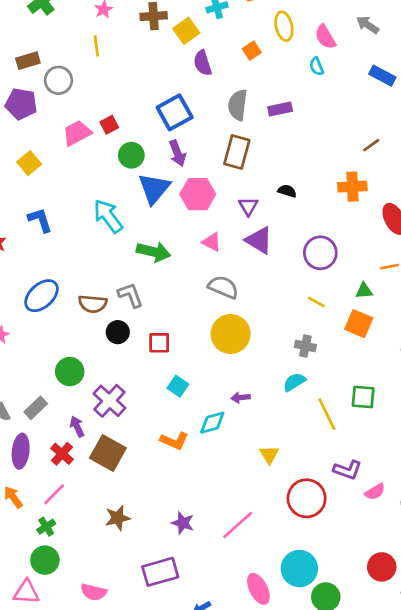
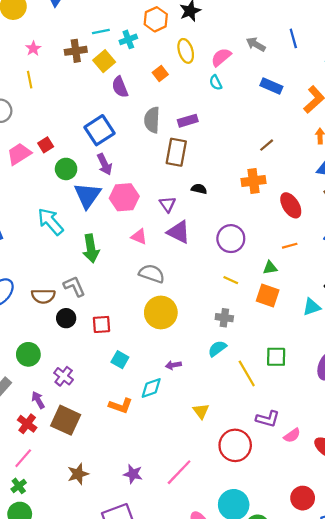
pink semicircle: (325, 37) -> (221, 57), turned 85
brown rectangle: (237, 152) -> (176, 152), moved
green arrow: (154, 252) -> (91, 248), turned 72
purple cross: (109, 401) -> (64, 376), size x0.7

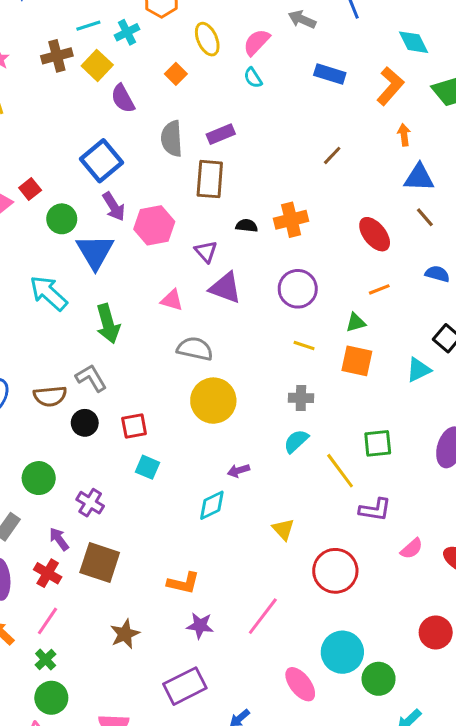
orange cross: (254, 181) -> (291, 220), moved
pink hexagon: (124, 197) -> (154, 225), moved
cyan square: (120, 360) -> (148, 467), moved
orange L-shape: (121, 406) -> (183, 583), moved
purple L-shape: (268, 419) -> (375, 510), moved

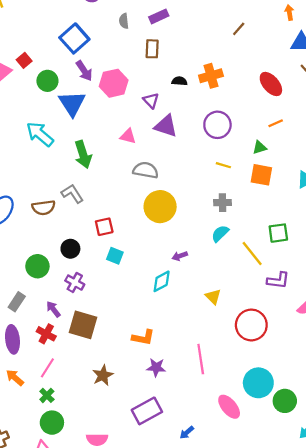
gray semicircle: (172, 139) -> (124, 21), size x0.6
brown rectangle: (210, 179) -> (152, 49), size x0.7
black circle: (85, 423) -> (70, 249), moved
pink line: (263, 616) -> (201, 359), turned -44

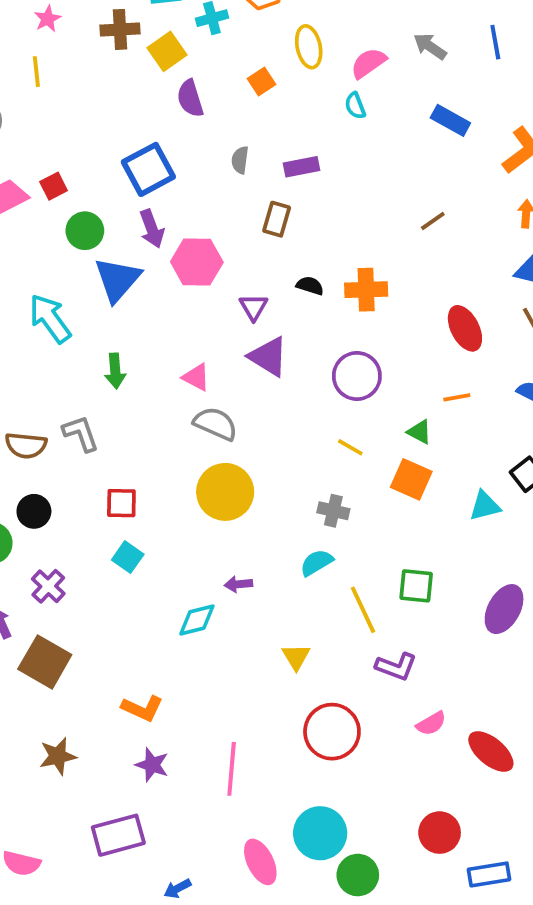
pink triangle: (128, 136) -> (196, 377), moved
green triangle: (260, 147) -> (419, 432), turned 32
green arrow: (83, 154) -> (115, 371), size x0.7
black circle: (70, 249) -> (34, 511), moved
yellow triangle: (213, 297) -> (296, 657), moved

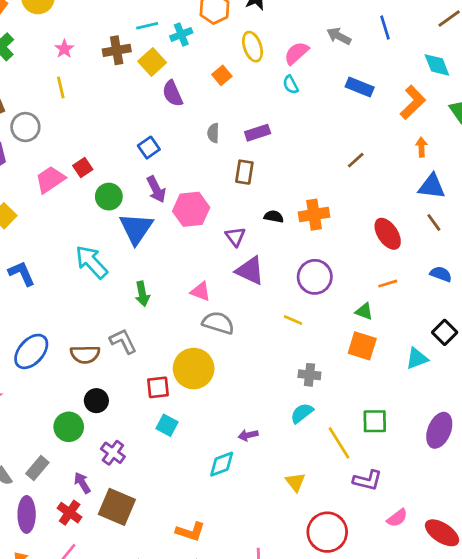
blue square: (148, 169) -> (149, 148), size x0.6
yellow line: (350, 447) -> (293, 320), moved
yellow circle: (225, 492) -> (194, 369), moved

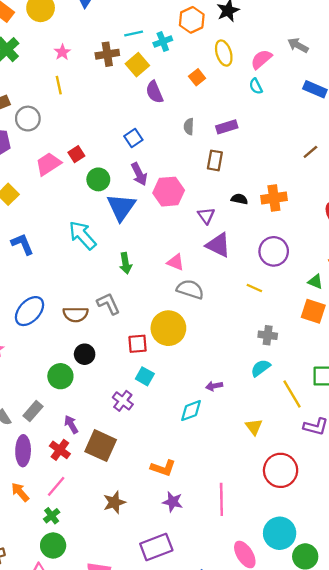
purple cross: (113, 453) -> (123, 401), moved

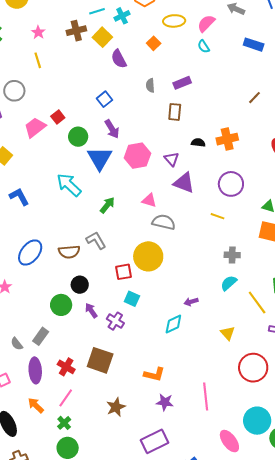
yellow ellipse: (224, 53) -> (174, 21), turned -70
pink hexagon: (169, 192) -> (137, 156), moved
green arrow: (126, 263) -> (107, 205), turned -126
purple arrow: (71, 424) -> (91, 310), moved

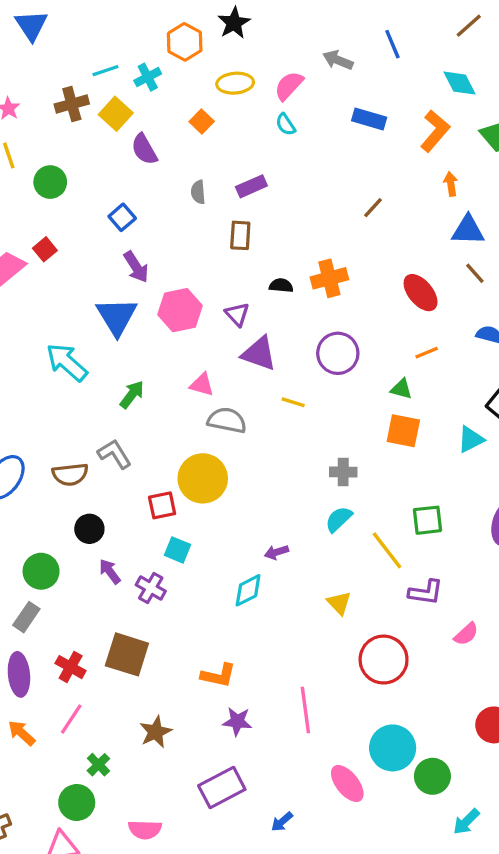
green circle: (78, 137) -> (50, 182), moved
yellow line: (218, 216) -> (293, 402), moved
green circle: (61, 305) -> (41, 571), moved
green cross: (64, 423) -> (98, 765), moved

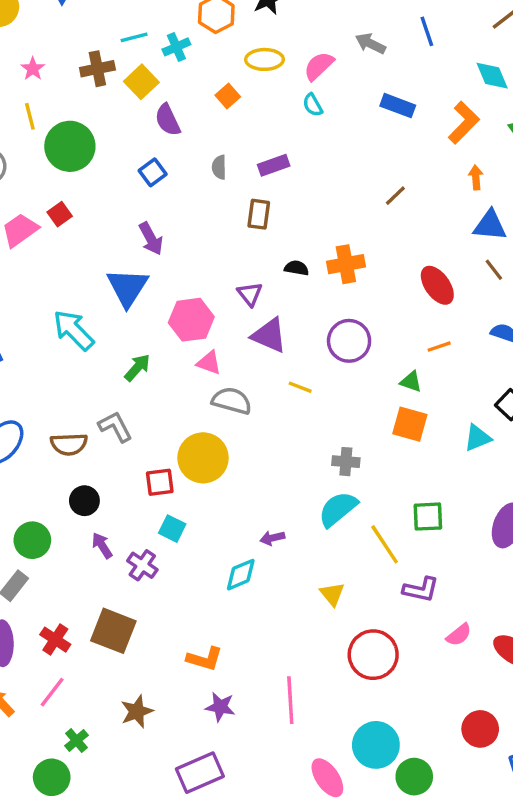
green circle: (50, 182) -> (70, 146), size x1.5
blue square: (122, 217) -> (153, 172), moved
pink hexagon: (180, 310) -> (191, 320), moved
cyan semicircle: (339, 519) -> (338, 509), size x1.4

